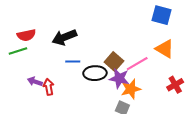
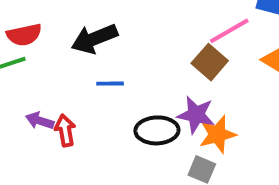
brown square: (114, 62) -> (210, 62), moved
pink line: (137, 64) -> (229, 31), moved
black ellipse: (95, 73) -> (157, 130), moved

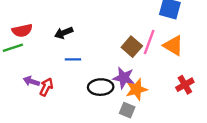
pink line: (229, 31) -> (149, 42), moved, turned -40
black arrow: (94, 39) -> (64, 33), size x0.7
red arrow: (65, 130) -> (46, 87), turned 36

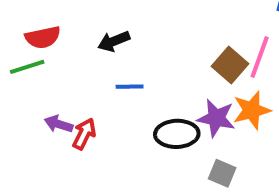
orange star: (136, 89) -> (252, 110), moved

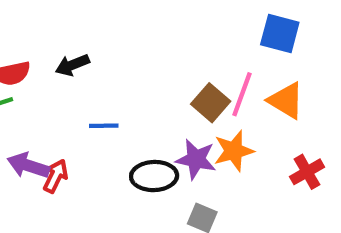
black arrow: (114, 41) -> (72, 65), moved
purple arrow: (59, 124) -> (28, 166), size x1.4

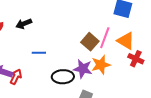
red cross: (307, 172) -> (136, 59), moved, turned -35

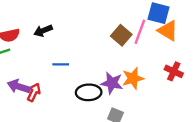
pink line: (105, 38) -> (140, 32), moved
orange triangle: (126, 41) -> (168, 31), moved
brown square: (90, 42) -> (121, 35), moved

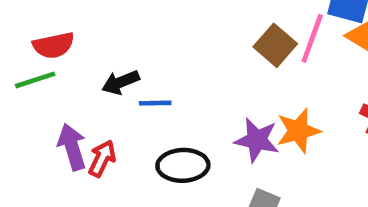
black arrow: (43, 31) -> (121, 82), moved
purple arrow: (19, 87) -> (72, 147), turned 55
black ellipse: (89, 92) -> (183, 165), moved

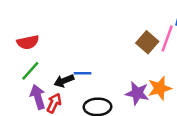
green line: (35, 80) -> (30, 71), moved, turned -30
black arrow: (121, 82) -> (64, 81), moved

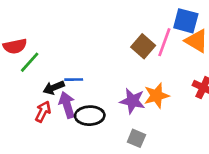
green line: (30, 71) -> (30, 62), moved
purple arrow: (38, 97) -> (67, 105), moved

